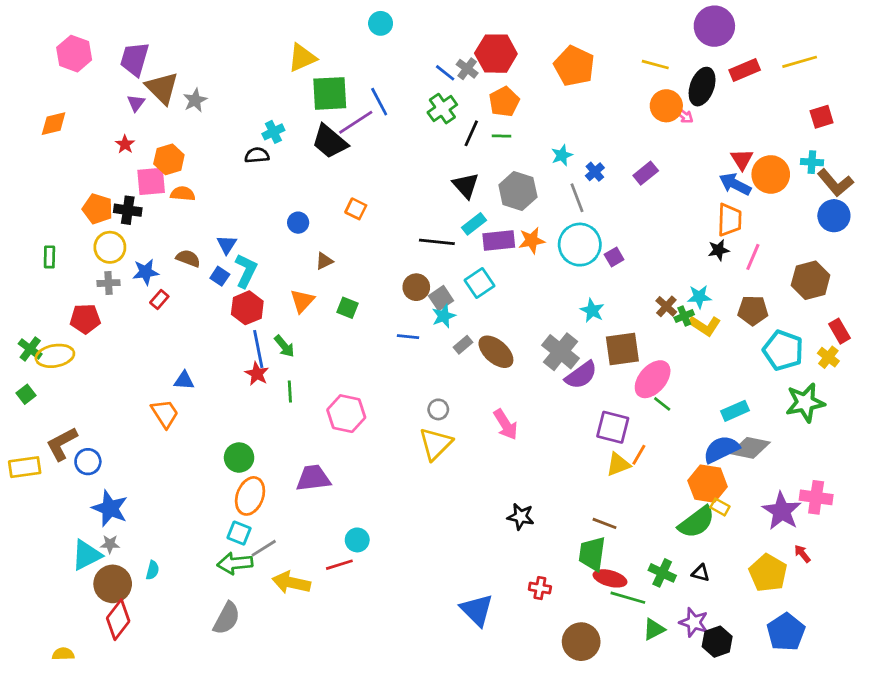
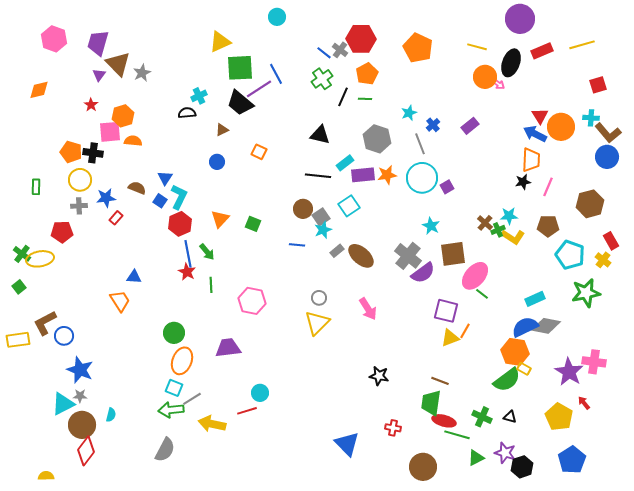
black triangle: (466, 185) -> (320, 135), moved, turned -35
brown triangle: (324, 261) -> (222, 130), moved

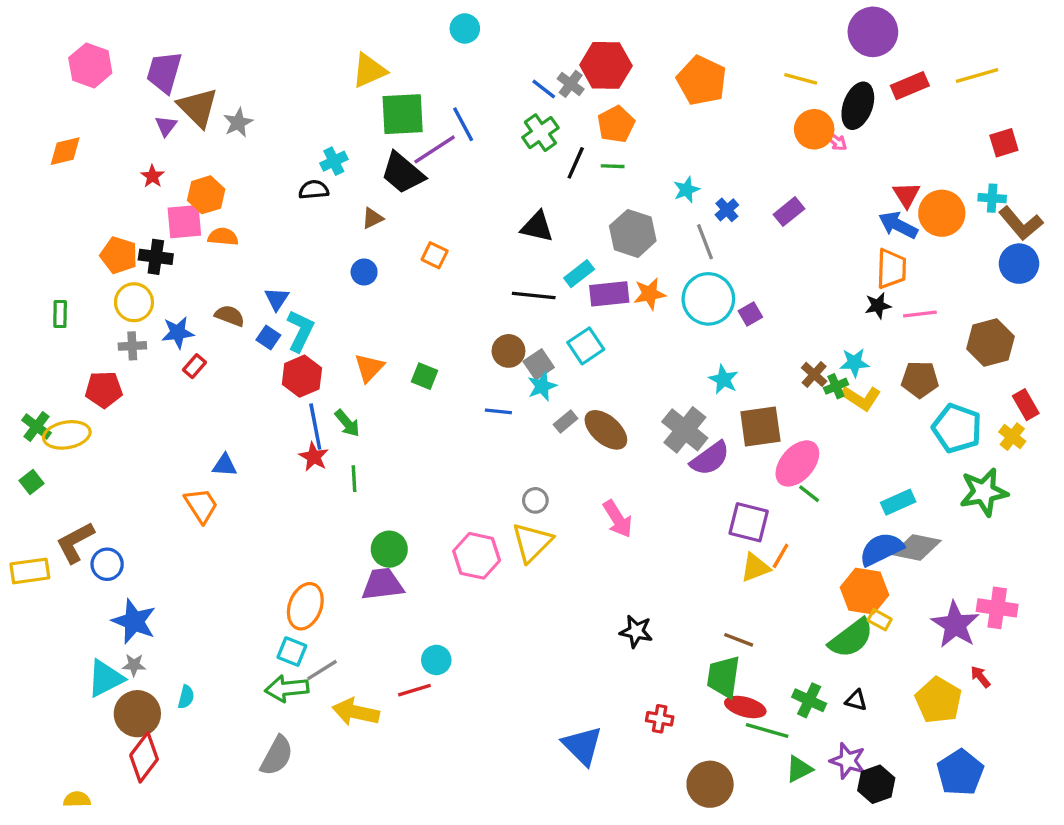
pink line: (548, 187) -> (920, 314), turned 60
pink hexagon: (252, 301) -> (477, 556), moved
green circle: (174, 333) -> (389, 549), moved

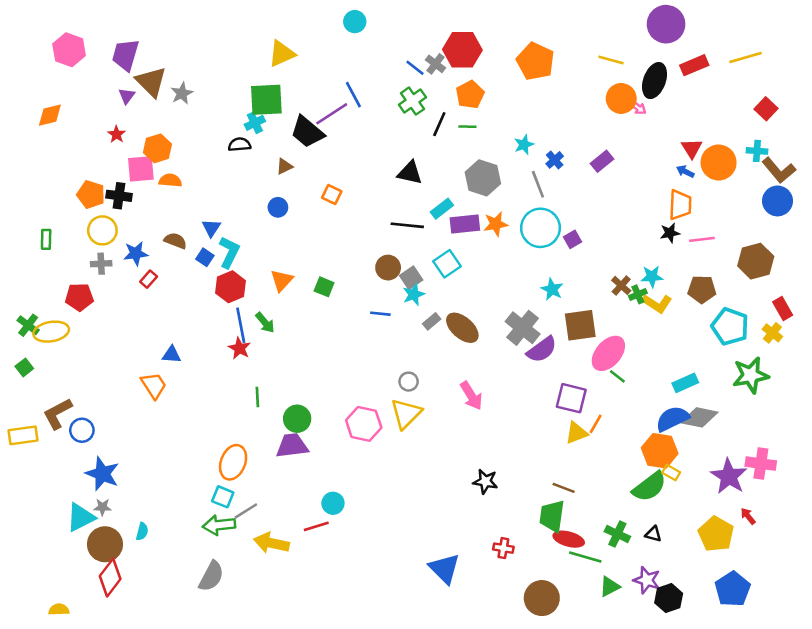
green square: (403, 114) -> (266, 100), moved
red square: (1004, 143) -> (766, 109), turned -30
blue arrow: (898, 225) -> (685, 171), size x0.6
green line: (354, 479) -> (257, 397), moved

